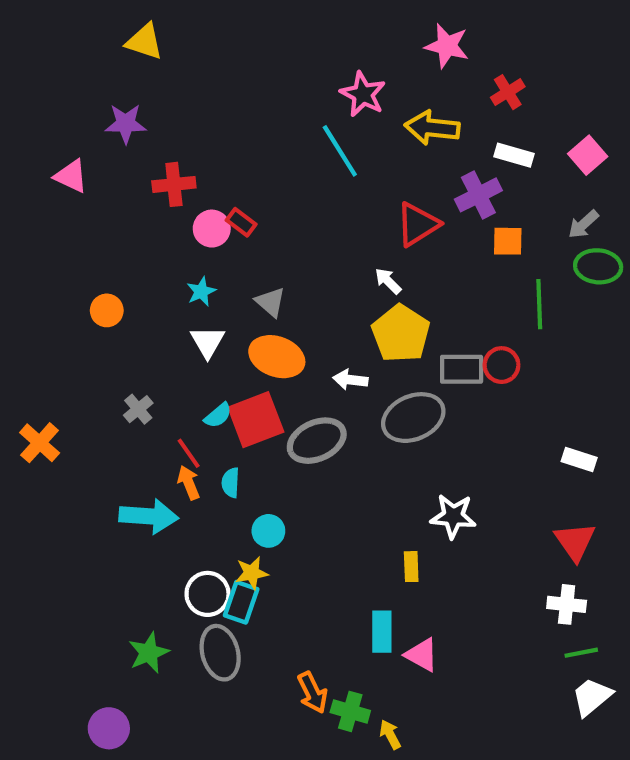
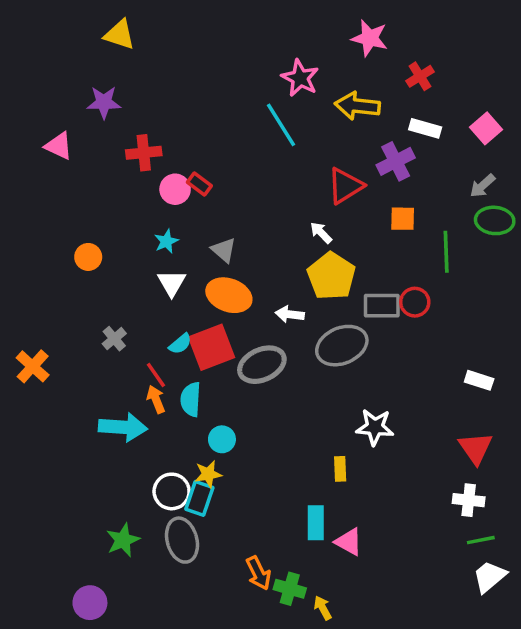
orange square: (508, 241) -> (403, 219), moved
cyan semicircle: (231, 483) -> (191, 399), size x1.4

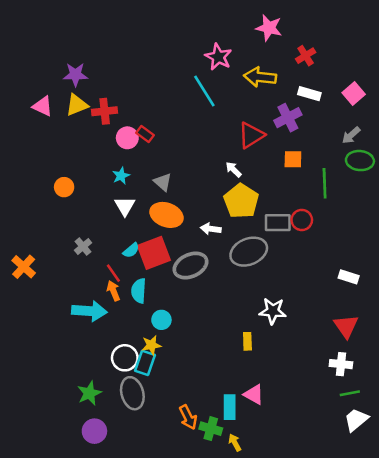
yellow triangle: (119, 35) -> (77, 105), moved, turned -40
cyan rectangle: (316, 523) -> (230, 407), moved
purple circle: (90, 603) -> (94, 431), moved

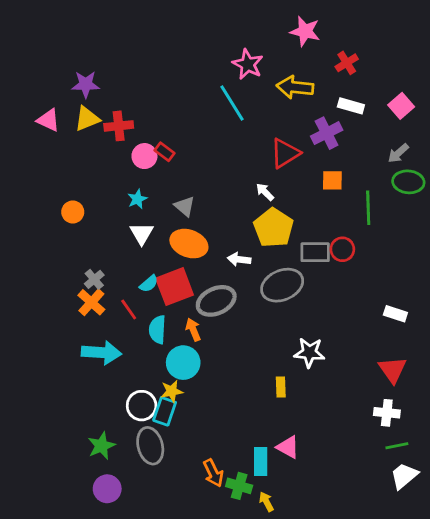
orange cross: (24, 267) -> (91, 302), moved
orange arrow: (113, 291) -> (193, 330), moved
cyan circle: (161, 320) -> (183, 363), size x1.5

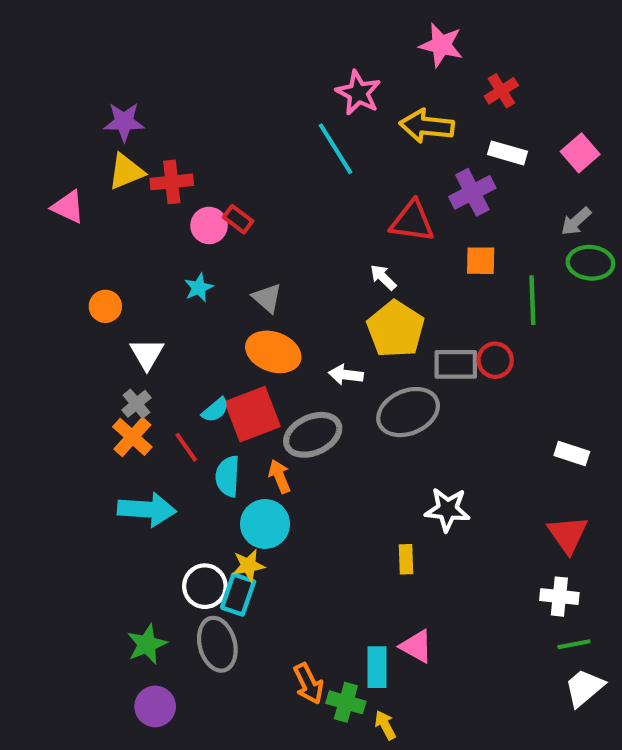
pink triangle: (48, 120) -> (68, 207), moved
red triangle: (285, 153) -> (412, 221), turned 40
white triangle: (142, 233) -> (147, 354), moved

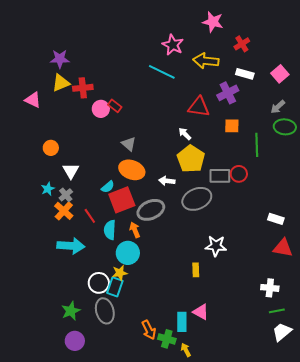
cyan line: (335, 149) -> (162, 72), turned -32
cyan star: (199, 288) -> (48, 189), moved
cyan semicircle: (215, 410) -> (108, 187), moved
red triangle: (568, 534) -> (283, 248), moved, turned -45

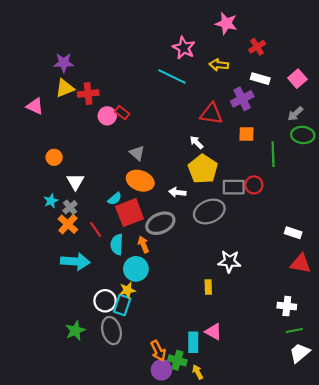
yellow arrow: (206, 61) -> (219, 65), size x0.7
purple circle: (75, 341) -> (161, 370), moved

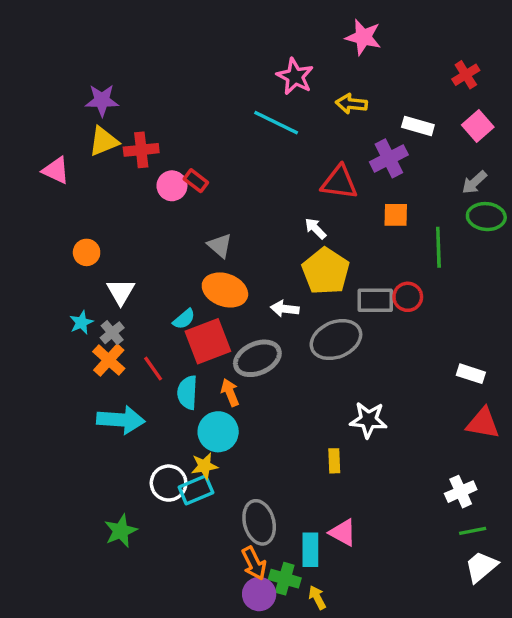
red cross: (257, 47) -> (466, 75), moved
cyan rectangle: (122, 305) -> (196, 490), turned 48
white cross: (287, 306) -> (461, 492), turned -30
gray ellipse: (111, 331) -> (259, 522), moved

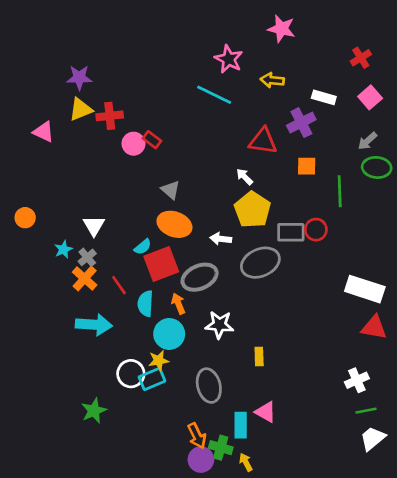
orange circle: (87, 252) -> (25, 218), moved
white rectangle: (471, 374) -> (365, 289), size x1.8
white star: (368, 420) -> (219, 325), moved
gray ellipse: (259, 522) -> (209, 386), moved

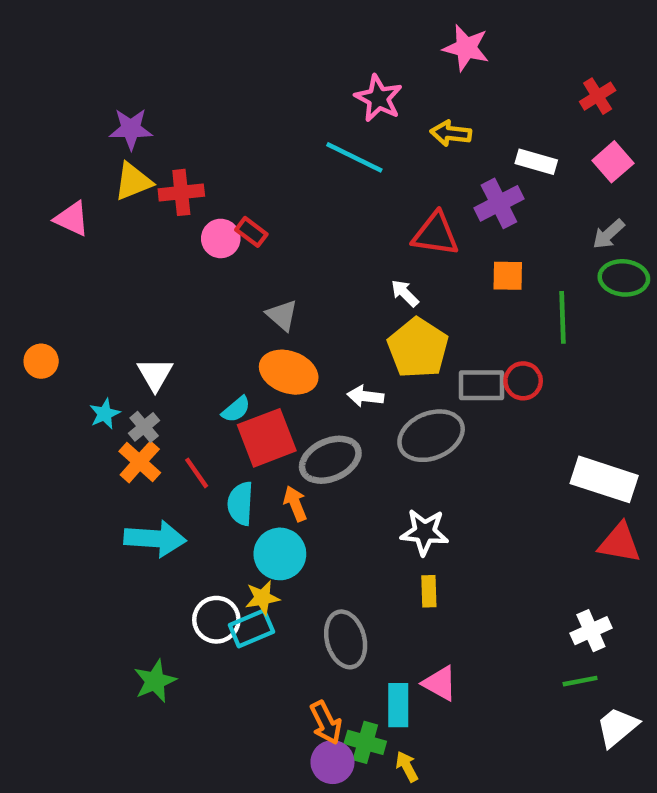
white star: (219, 325) -> (424, 532), moved
green line: (366, 411) -> (580, 681), moved

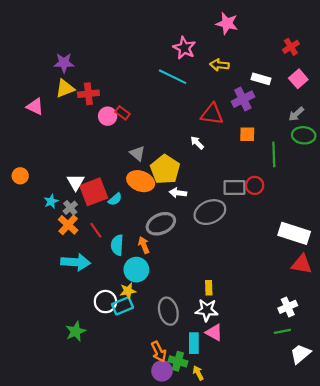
yellow pentagon: (418, 348) -> (165, 169), moved
red square: (267, 438) -> (94, 192), moved
white star: (424, 532) -> (207, 310), moved

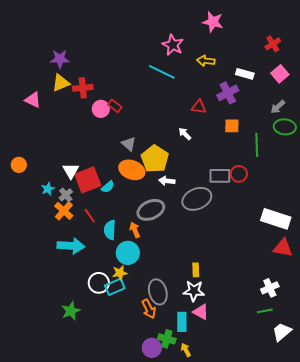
red triangle: (212, 114) -> (199, 107), size x0.7
orange arrow: (159, 352) -> (149, 309), moved

